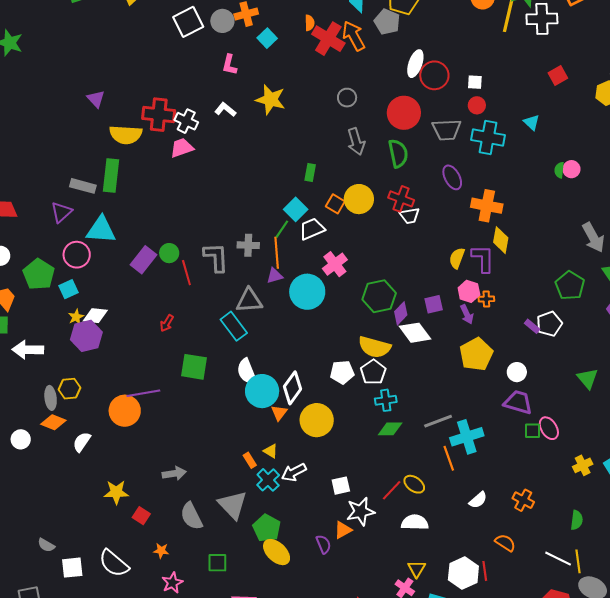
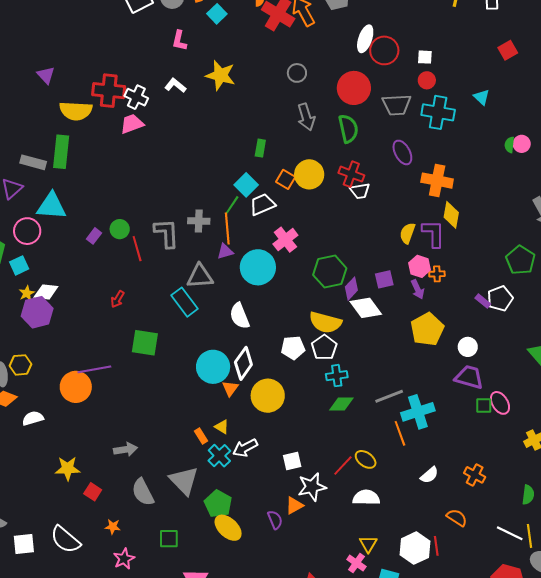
purple rectangle: (143, 260) -> (94, 236), size x0.6
white semicircle: (247, 372) -> (240, 316), moved
white semicircle: (82, 442) -> (33, 418), turned 40

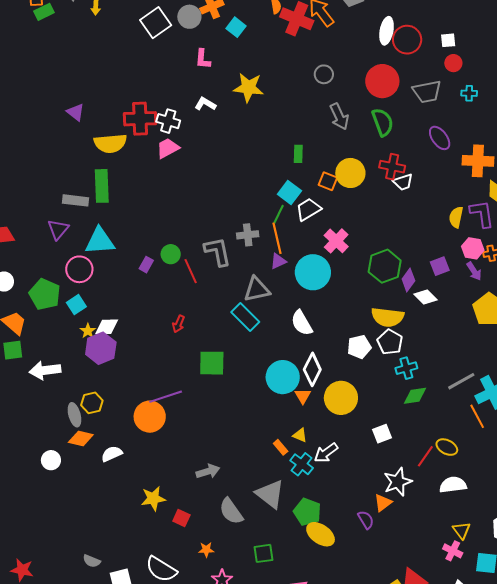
cyan cross: (438, 112) -> (469, 93), size x0.5
white diamond: (366, 308) -> (425, 297), size x0.7
white square: (292, 461) -> (382, 434), moved

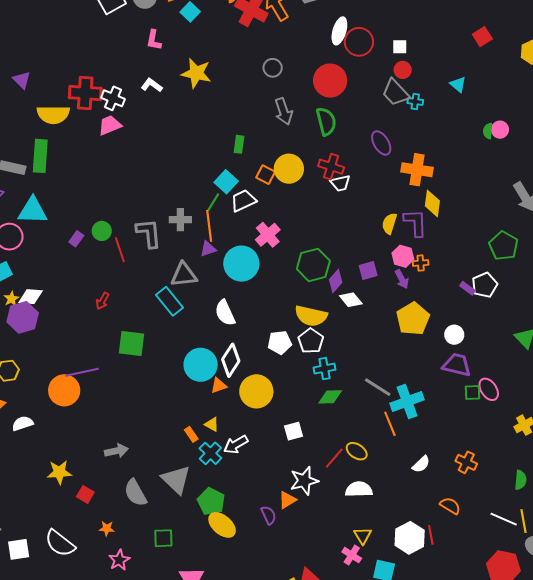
gray trapezoid: (427, 92) -> (396, 93), moved, turned 52
gray line: (461, 381) -> (378, 387), turned 56
orange triangle: (303, 396) -> (219, 386), turned 36

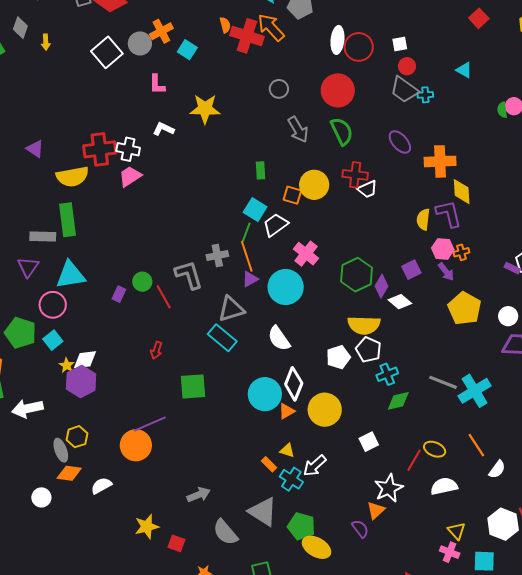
orange line: (390, 424) -> (476, 445), moved
white semicircle: (421, 464) -> (497, 469), moved

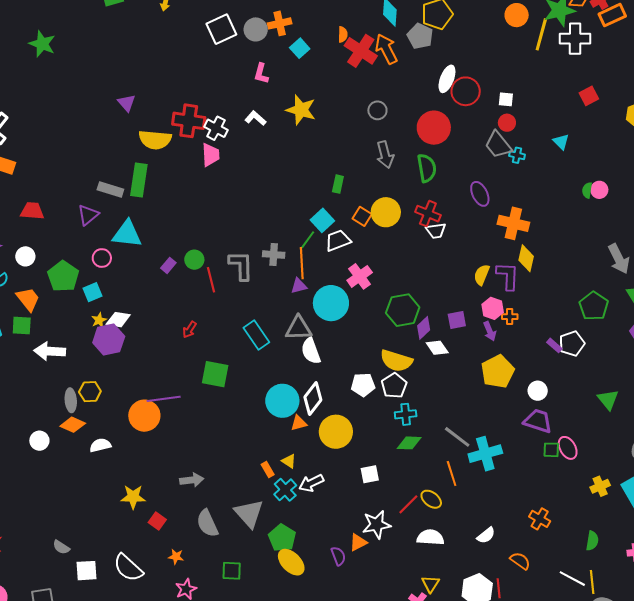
pink trapezoid: (130, 176) -> (211, 155), turned 105
pink circle: (53, 305) -> (102, 258), size x0.7
gray triangle: (231, 309) -> (299, 328), moved
orange line: (476, 445) -> (452, 474), moved

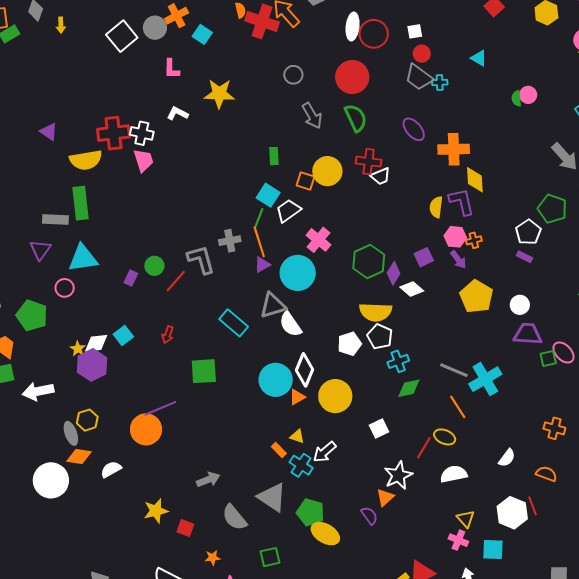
red line: (211, 280) -> (176, 281), turned 70
cyan square: (92, 292) -> (123, 336), moved
white pentagon: (572, 344) -> (528, 232), moved
white circle: (39, 441) -> (51, 480), size x1.8

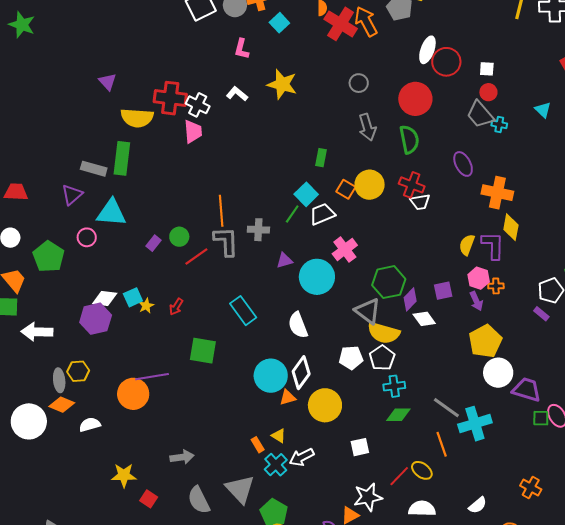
orange line: (259, 242) -> (221, 211), moved
white circle: (520, 305) -> (498, 373), moved, size x1.5
gray triangle: (273, 306) -> (368, 311), moved, turned 40
yellow star: (78, 349) -> (146, 306), moved

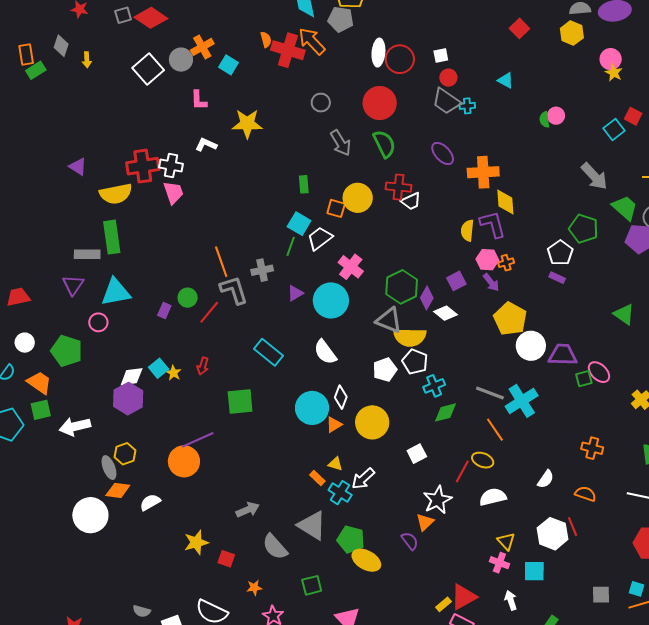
white diamond: (301, 373) -> (341, 397), size x0.7

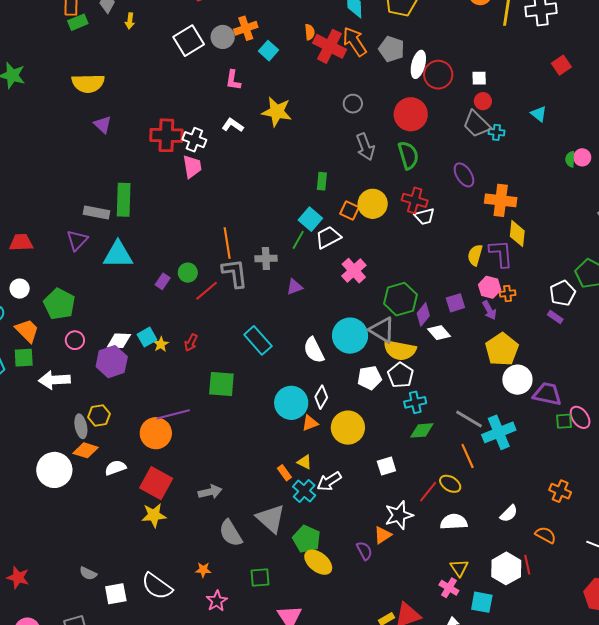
gray pentagon: (341, 19) -> (392, 49), moved
yellow semicircle: (116, 194) -> (88, 83), moved
cyan circle: (331, 300) -> (350, 336), moved
pink circle: (98, 322) -> (75, 340), moved
red square: (226, 559) -> (156, 483), moved, size x1.8

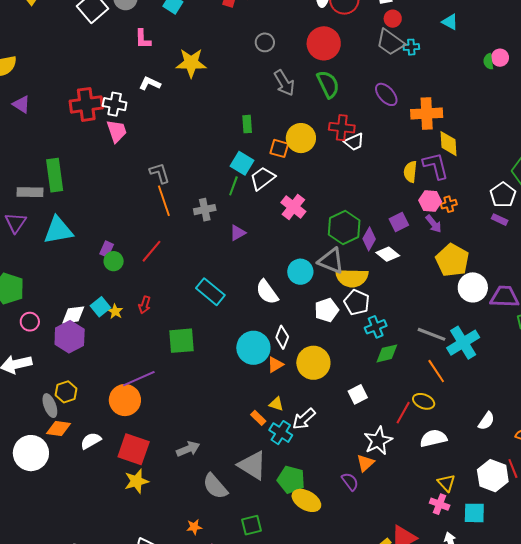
green circle: (188, 273) -> (114, 261), moved
gray L-shape: (235, 273) -> (160, 173), moved, size x0.7
cyan circle: (350, 336) -> (300, 272), size x0.7

